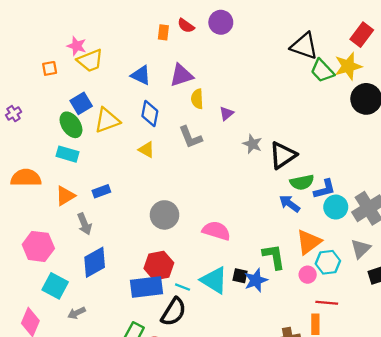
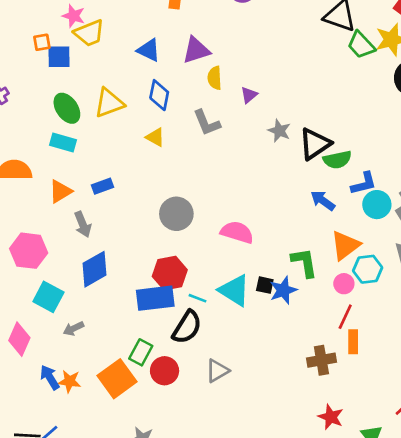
blue square: (81, 103) -> (59, 57), moved, turned 30
green semicircle: (302, 182) -> (337, 160), moved
red line: (327, 303) -> (345, 317), moved, turned -70

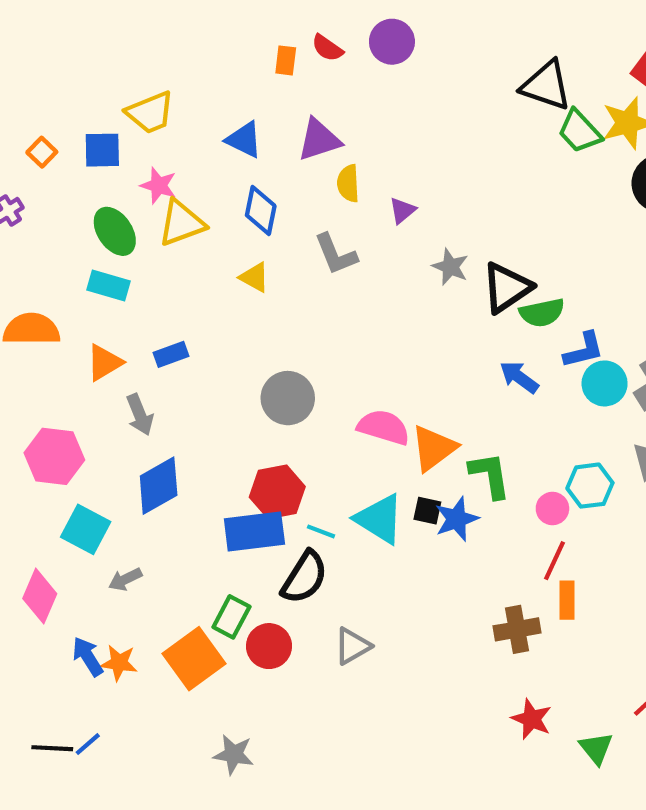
pink star: (73, 16) -> (159, 185), moved
orange square: (42, 42) -> (42, 152), moved, turned -36
orange triangle: (345, 245) -> (434, 448), moved

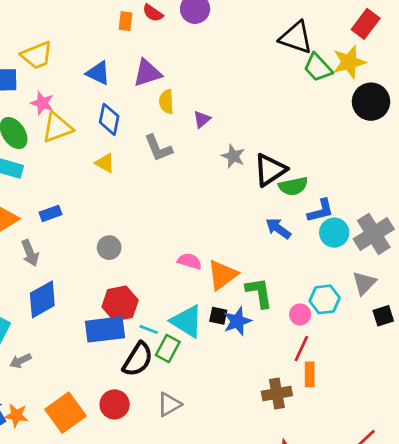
gray circle: (288, 398) -> (109, 248), moved, size x0.7
pink semicircle: (384, 427) -> (190, 261), size x0.7
green rectangle: (231, 617) -> (168, 349), moved

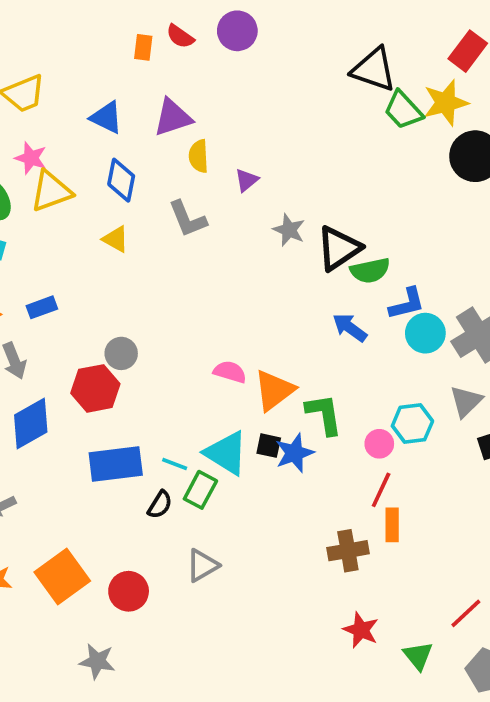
red hexagon: (120, 303) -> (95, 388), moved
black semicircle: (138, 359) -> (160, 505), size x0.6
red circle: (115, 404) -> (129, 591), moved

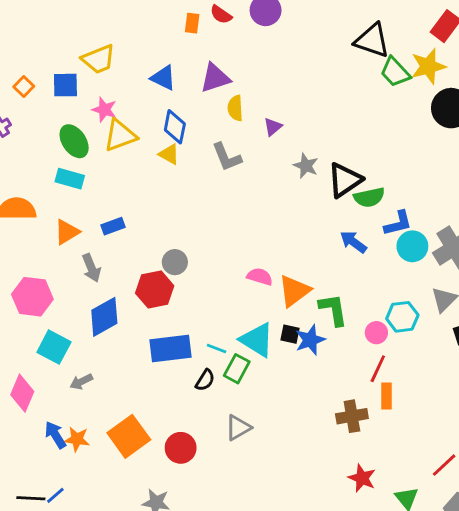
yellow triangle: (116, 239) -> (169, 154), moved

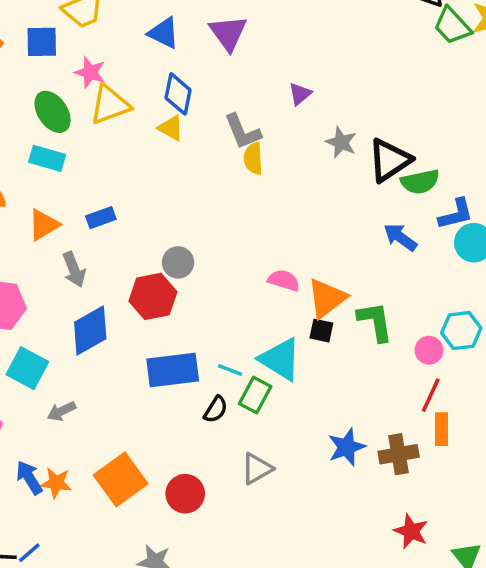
purple triangle: (215, 78) -> (228, 33), turned -48
yellow semicircle: (235, 108) -> (253, 158), moved
black square: (290, 334) -> (321, 331), moved
blue star: (310, 340) -> (347, 447), moved

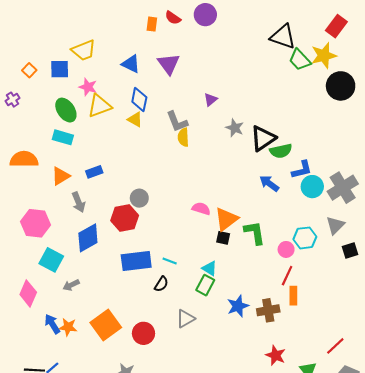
cyan triangle: (280, 359) -> (210, 268), moved, size x0.6
green rectangle: (255, 395) -> (205, 285), moved

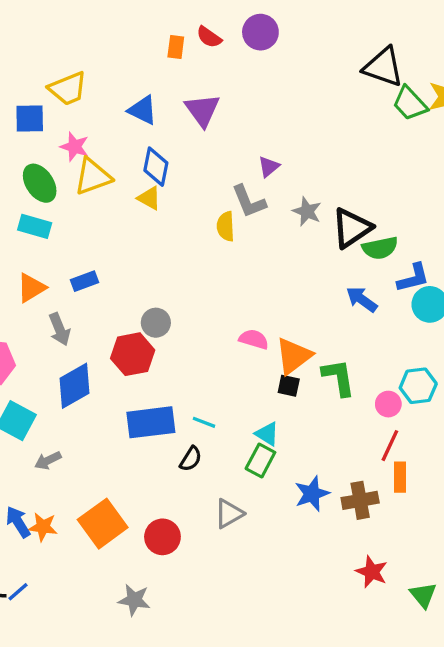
gray L-shape: (177, 122) -> (249, 201), moved

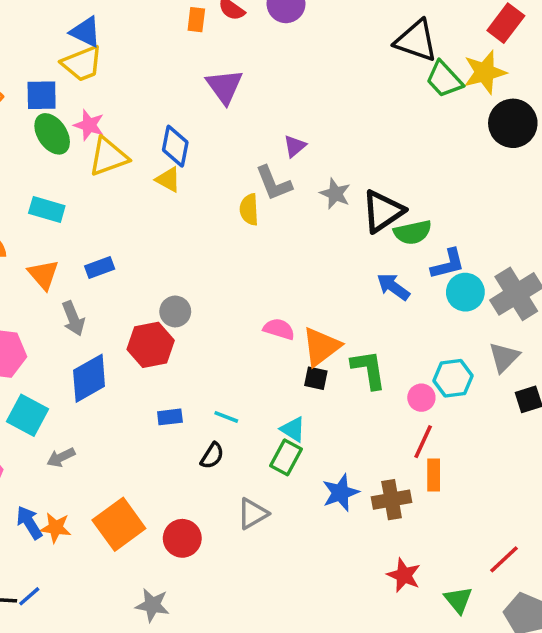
blue triangle: (143, 110) -> (86, 32), moved
green ellipse: (40, 183) -> (52, 134), moved
orange triangle: (31, 288) -> (43, 275), turned -40
blue rectangle: (151, 422) -> (170, 417), size x0.5

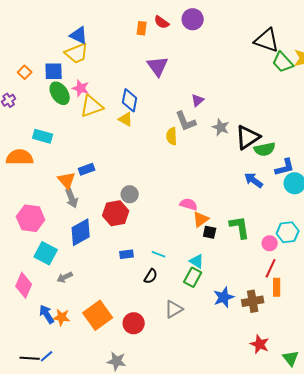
cyan rectangle: (47, 209) -> (43, 136), moved
orange triangle: (43, 275) -> (67, 180), moved
orange triangle: (321, 347) -> (201, 219), moved, size x0.7

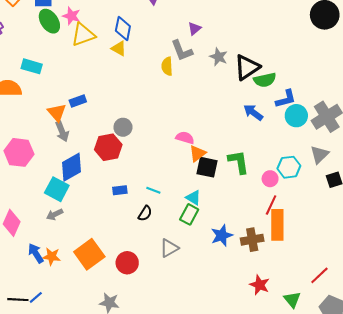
black square: (210, 232) -> (207, 167), size x1.5
cyan square: (46, 253) -> (57, 189), moved
orange rectangle: (277, 287) -> (277, 225), size x1.6

